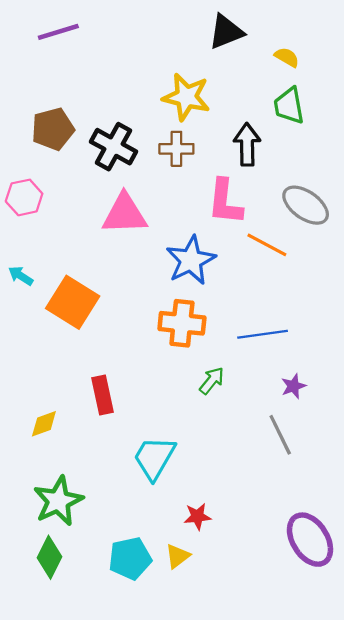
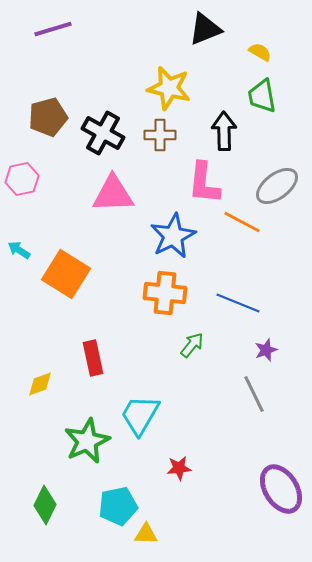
gray ellipse: (306, 205) -> (277, 186), turned -72
blue line: (263, 334) -> (238, 303), turned 30
green star: (58, 501) -> (87, 441), moved
yellow triangle: (178, 556) -> (146, 534), moved, turned 40

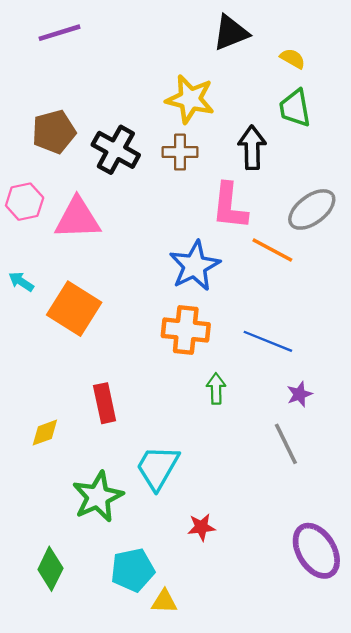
pink triangle: (113, 194) -> (78, 219), moved
green arrow: (192, 345) -> (216, 389), turned -40

